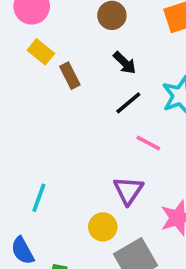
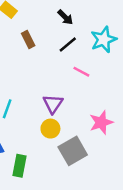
brown rectangle: (70, 76) -> (28, 40), moved
purple triangle: (128, 190) -> (53, 104), moved

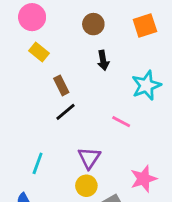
black arrow: (65, 17) -> (103, 60), turned 35
black line: (68, 44) -> (65, 112), moved

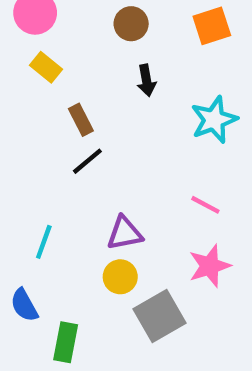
pink line: (121, 122) -> (205, 205), moved
purple triangle: (89, 158) -> (125, 233), turned 45

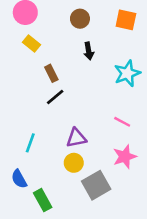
orange square: (212, 26) -> (126, 20), turned 30
green rectangle: (66, 342) -> (43, 200), turned -40

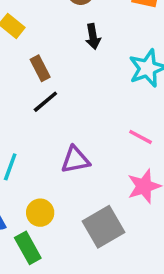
yellow circle: (74, 163) -> (40, 213), moved

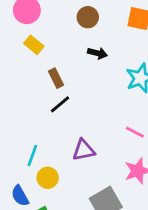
black arrow: (93, 37) -> (97, 53), turned -66
yellow circle: (40, 213) -> (48, 178), moved

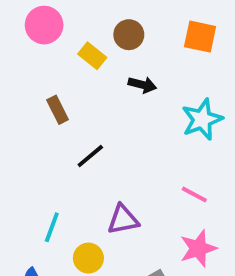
yellow rectangle: (34, 45) -> (92, 56), moved
brown rectangle: (56, 78) -> (58, 110), moved
yellow circle: (48, 178) -> (88, 258), moved

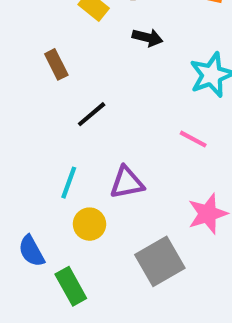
pink line: (194, 195) -> (193, 139), moved
cyan line: (52, 227) -> (69, 183), moved

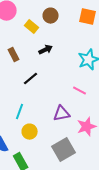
black arrow: (148, 38) -> (46, 50), moved, turned -40
purple triangle: (127, 183) -> (62, 114), moved

